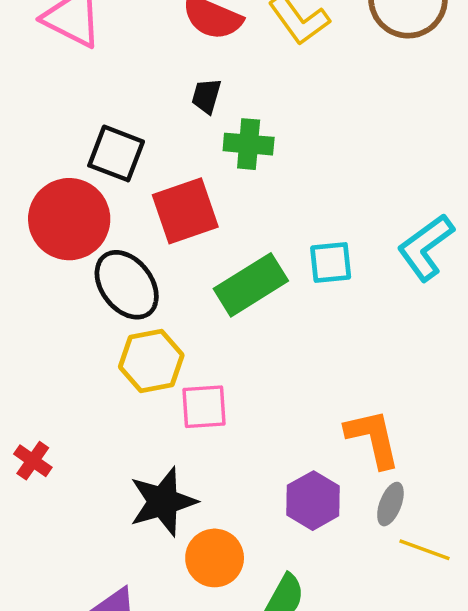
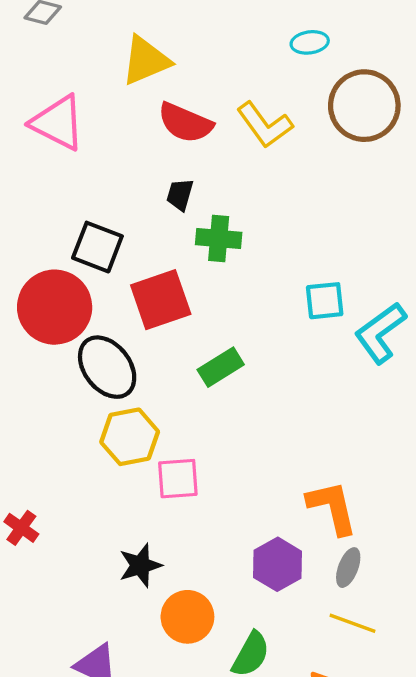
cyan square: (331, 263) -> (325, 301), moved
green rectangle: (251, 285) -> (221, 367), size x0.7
black star: (163, 502) -> (140, 565), size x0.7
yellow line: (424, 550) -> (353, 623), moved

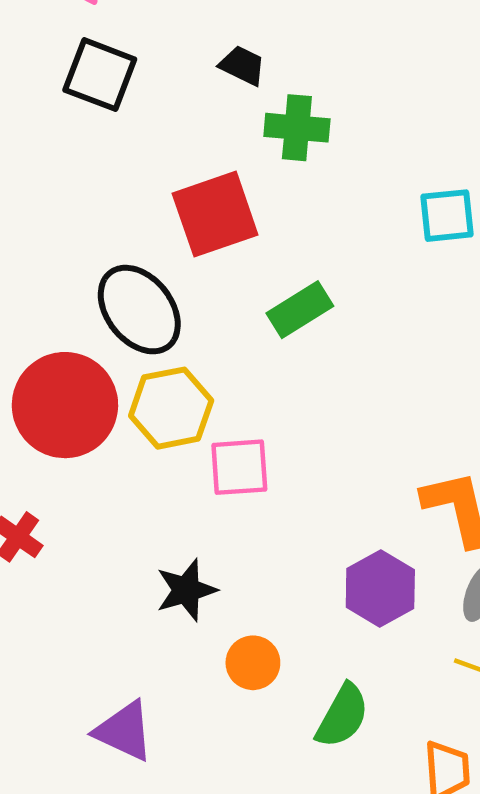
black trapezoid: (180, 195) -> (242, 66), turned 100
black square: (97, 247) -> (100, 75), moved
red circle: (55, 307) -> (65, 405), moved
orange circle: (187, 617) -> (253, 663), size x0.7

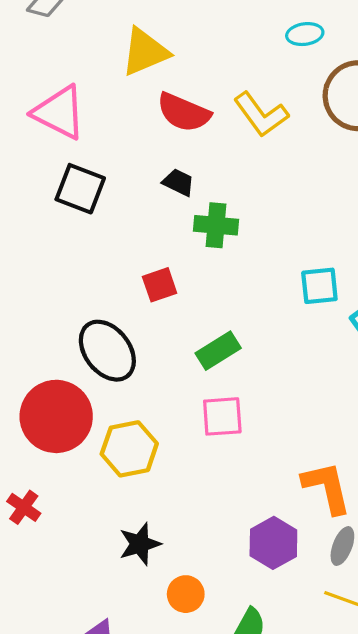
red square: (215, 214) -> (160, 285), size x0.6
yellow hexagon: (171, 408) -> (129, 449), moved
pink square: (239, 467) -> (222, 416), moved

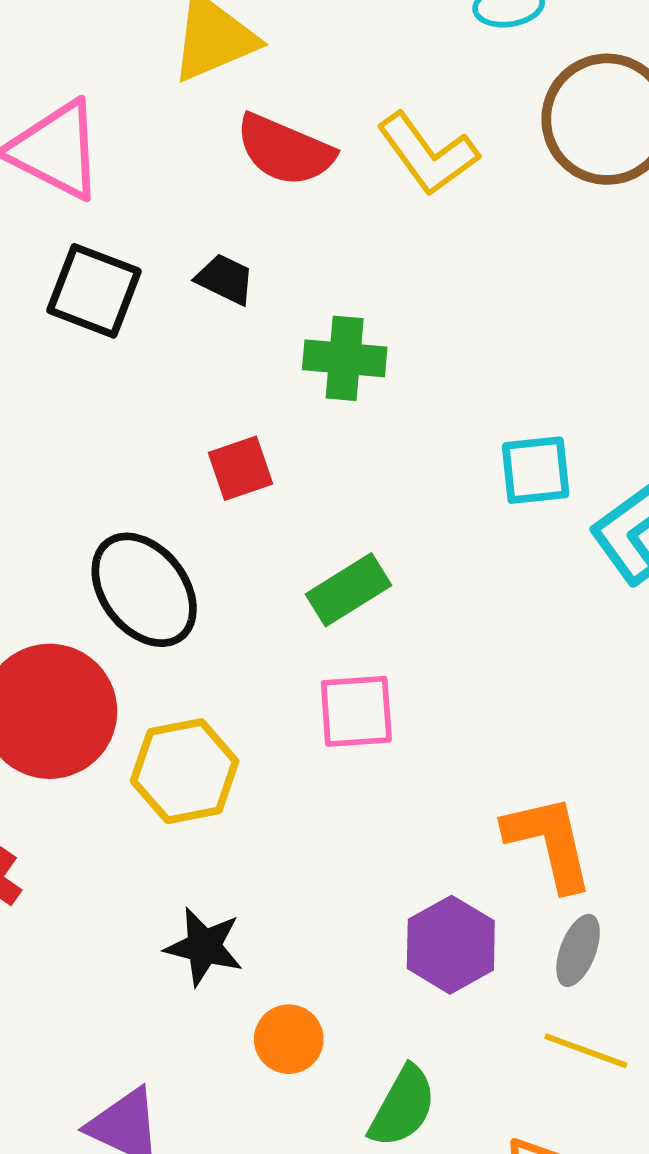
black trapezoid: (178, 182) -> (225, 279), moved
black star: (140, 544) -> (204, 947), turned 30

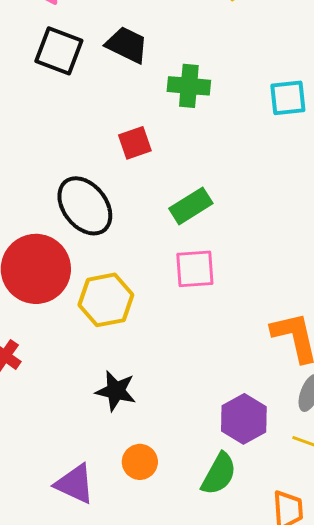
black trapezoid: (225, 279) -> (127, 45), size x1.4
cyan square: (536, 470) -> (288, 98), moved
purple hexagon: (451, 945) -> (244, 419), moved
orange circle: (289, 1039) -> (140, 462), moved

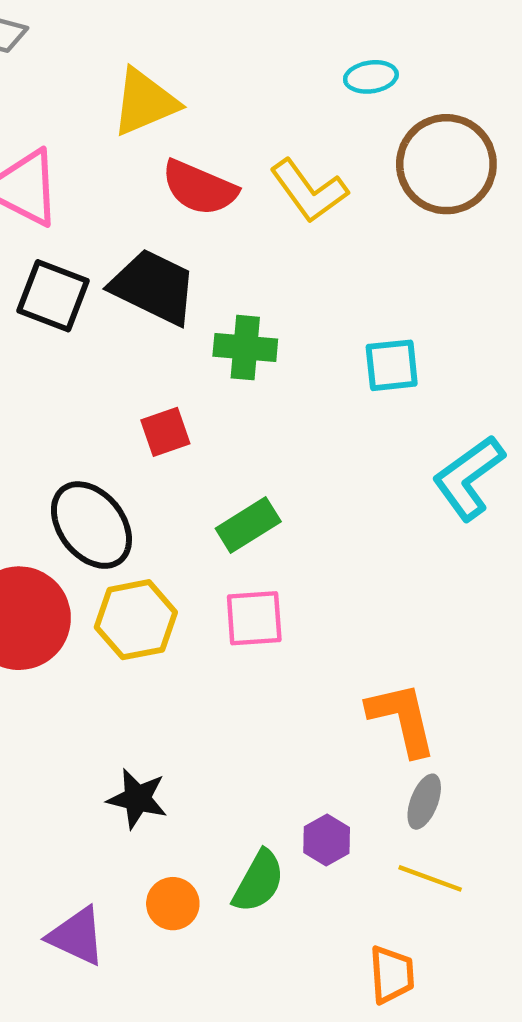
black trapezoid: (127, 45) -> (154, 287), size x1.4
yellow hexagon: (106, 300) -> (136, 620), moved
purple hexagon: (244, 419) -> (327, 840), size x0.7
green semicircle: (219, 474) -> (259, 881), moved

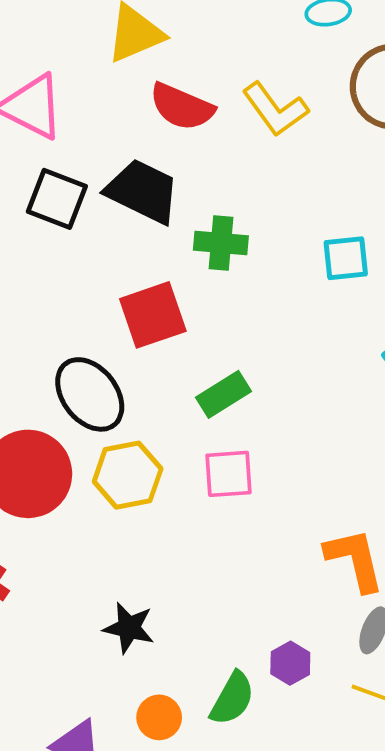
red square: (165, 432) -> (153, 315), size x1.6

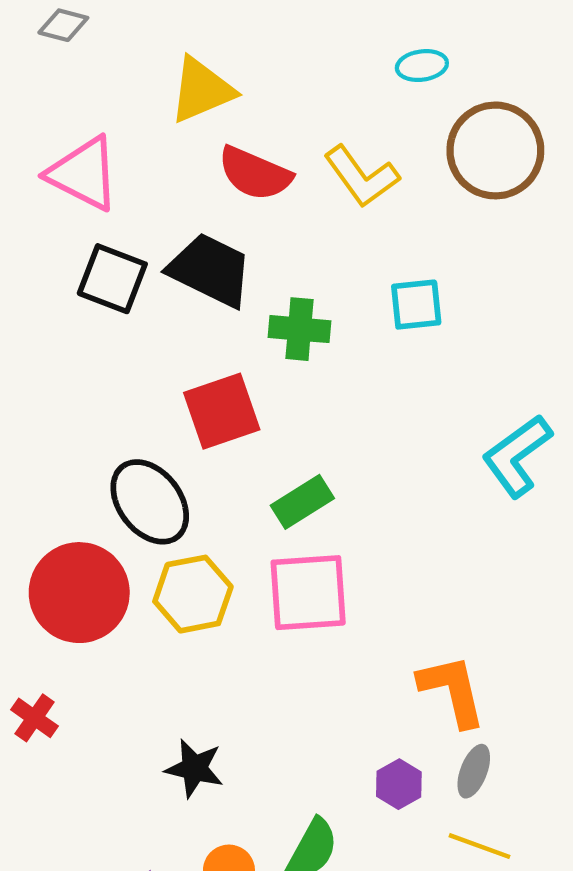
cyan square: (346, 258) -> (416, 305), moved
pink square: (229, 474) -> (308, 593), size x1.4
purple hexagon: (290, 663) -> (399, 784), moved

